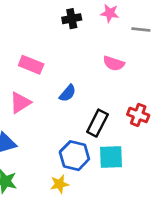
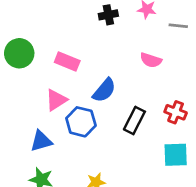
blue semicircle: (68, 93) -> (104, 90), size x1.4
blue hexagon: (74, 156) -> (81, 122), moved
cyan square: (111, 157) -> (176, 155), moved

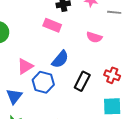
pink rectangle: (67, 62) -> (52, 25), moved
blue triangle: (41, 141) -> (14, 96), turned -36

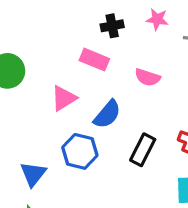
pink semicircle: (94, 37) -> (148, 77), moved
pink triangle: (25, 66) -> (64, 98), moved

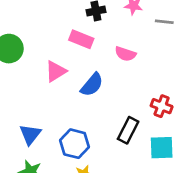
black rectangle: (143, 150) -> (128, 130), moved
blue hexagon: (80, 151) -> (75, 144), moved

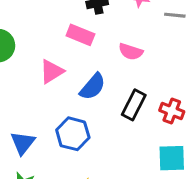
black rectangle: (128, 130) -> (134, 105), moved
blue hexagon: (75, 144) -> (73, 134), moved

